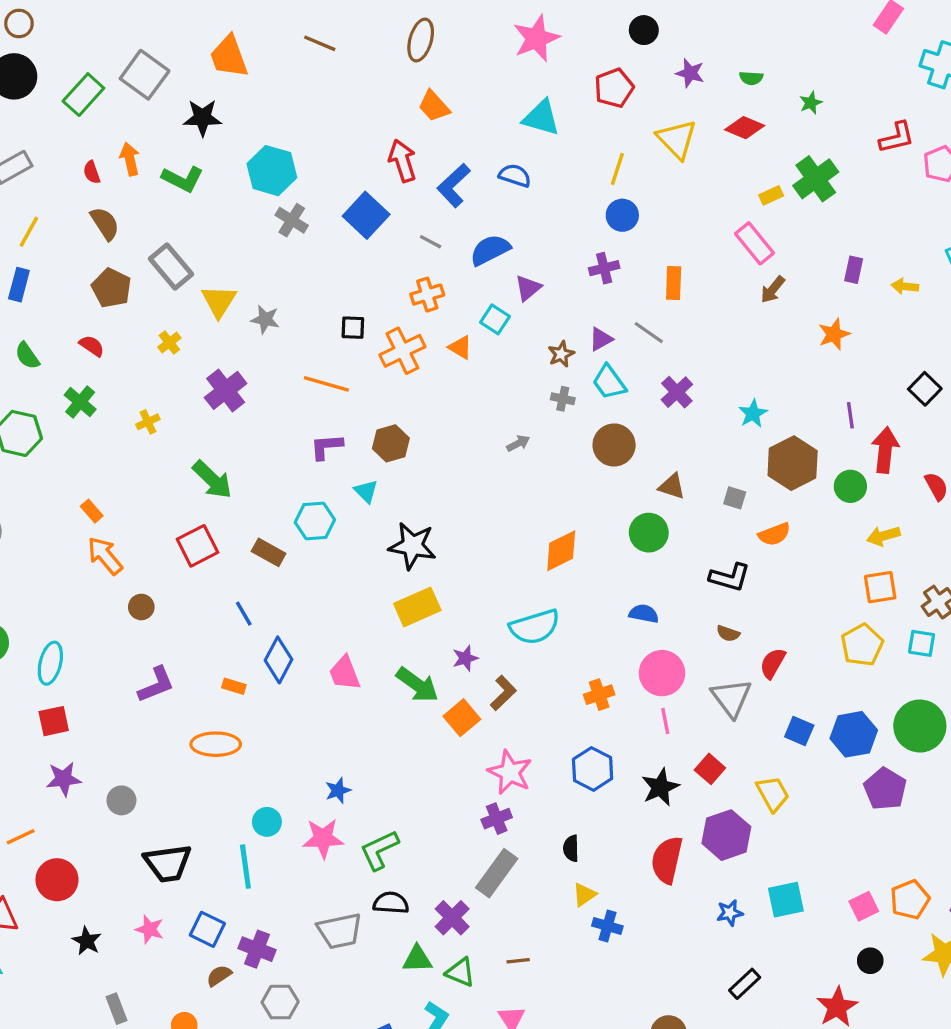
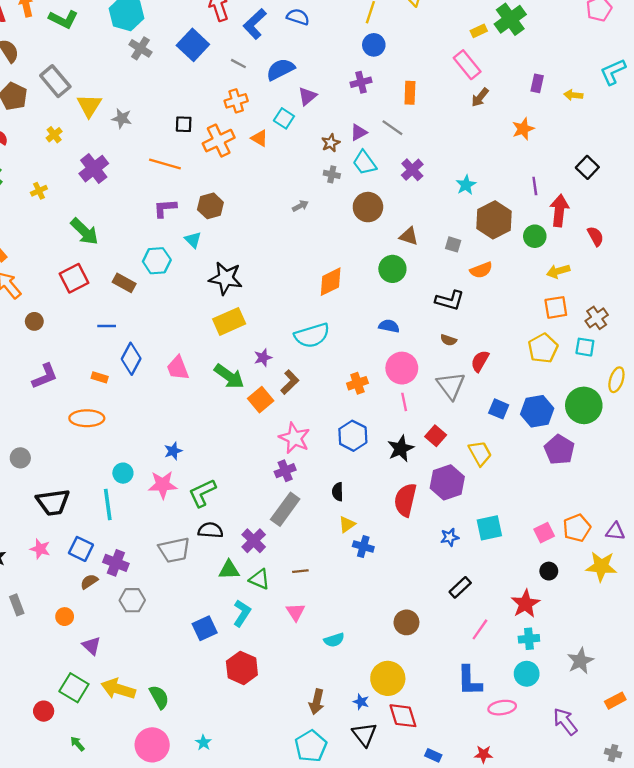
blue line: (244, 614) -> (107, 326), turned -60

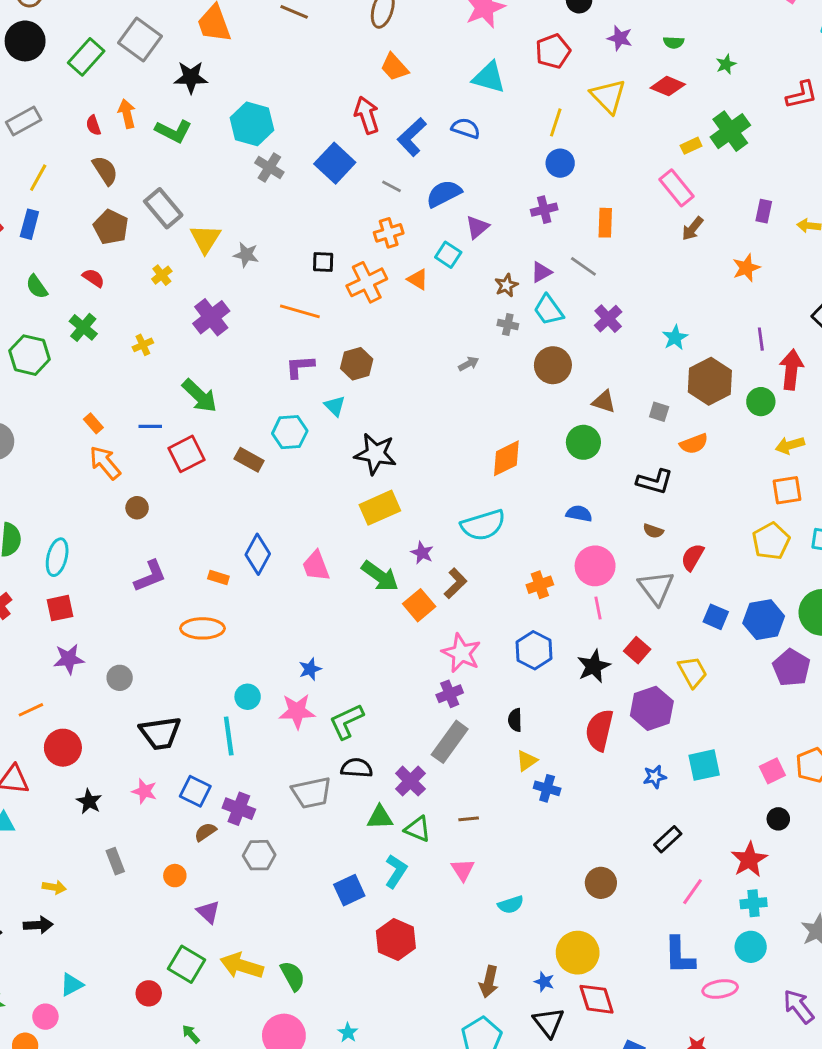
blue line: (107, 326) -> (150, 426), moved
purple star: (263, 358) -> (422, 553), turned -30

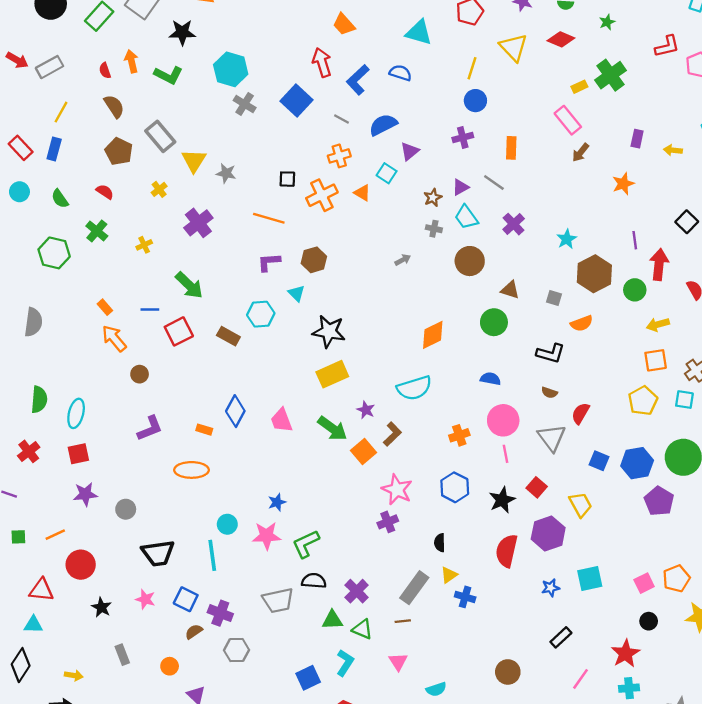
gray rectangle: (450, 742) -> (414, 588), moved

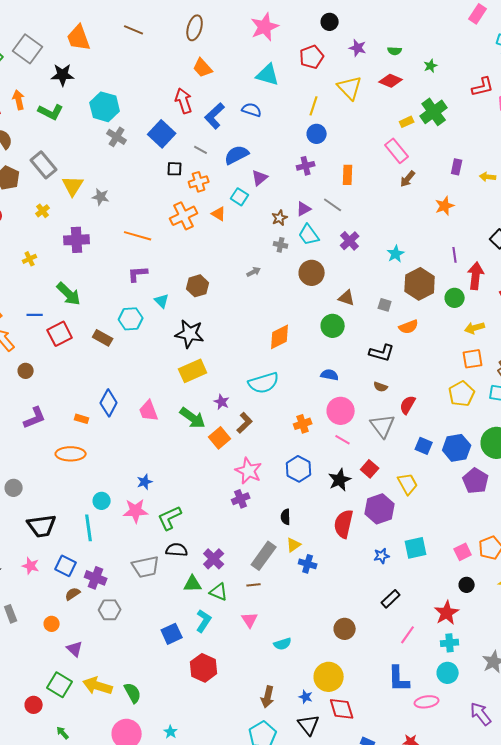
black square: (287, 179) -> (175, 169), moved
purple cross: (198, 223) -> (77, 240), turned 35
brown hexagon: (314, 260) -> (198, 286), moved
pink line: (505, 454) -> (343, 440), turned -49

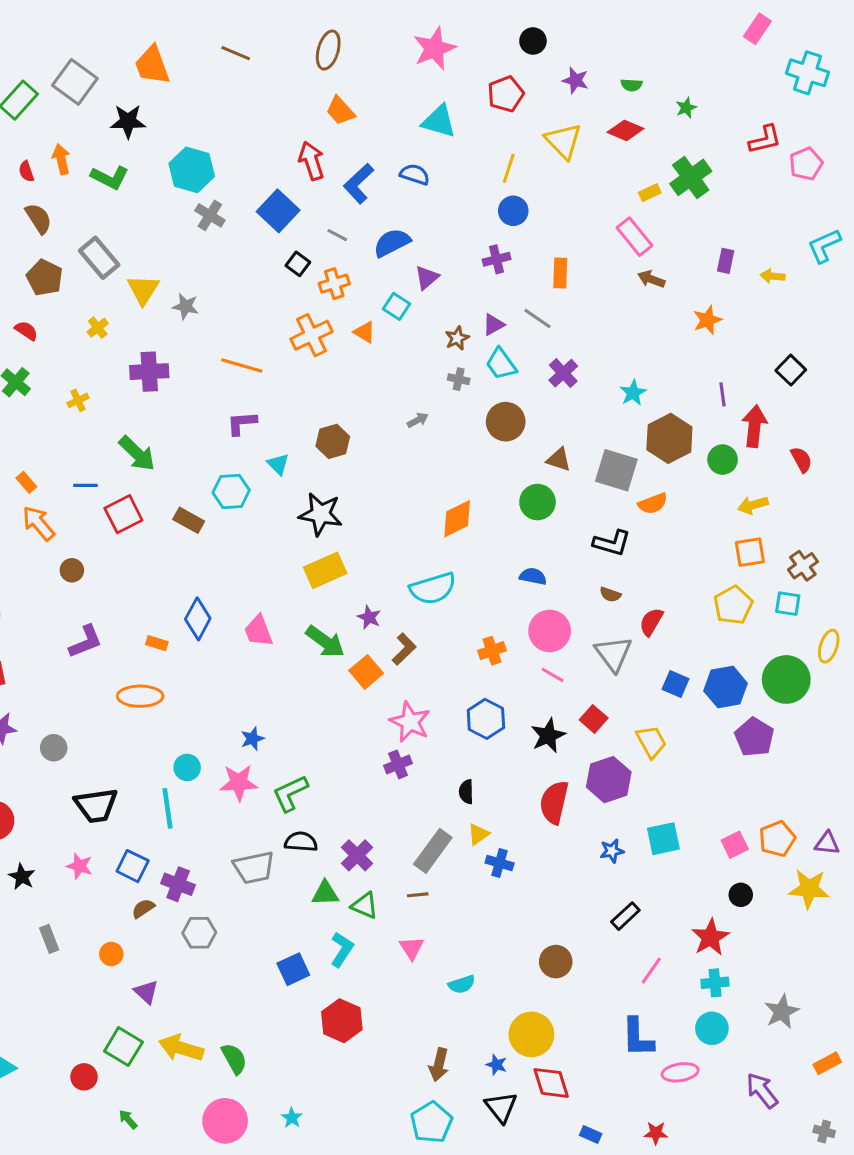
black square: (175, 169) -> (298, 264), turned 35
brown arrow: (408, 179) -> (651, 279), turned 72
gray square: (385, 305) -> (616, 470), size x2.0

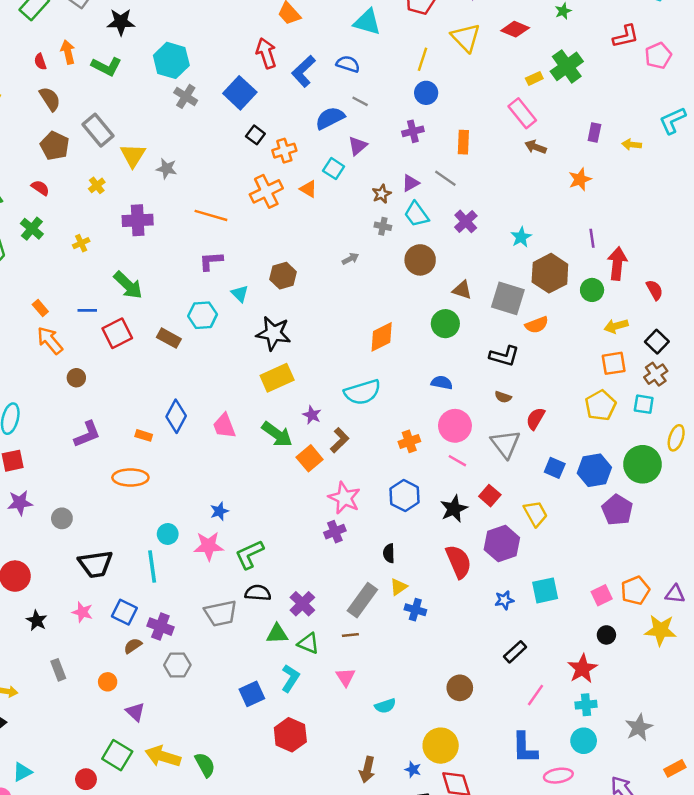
gray line: (337, 235) -> (360, 101), moved
black square: (791, 370) -> (657, 342), moved
red semicircle: (554, 802) -> (459, 562), turned 144

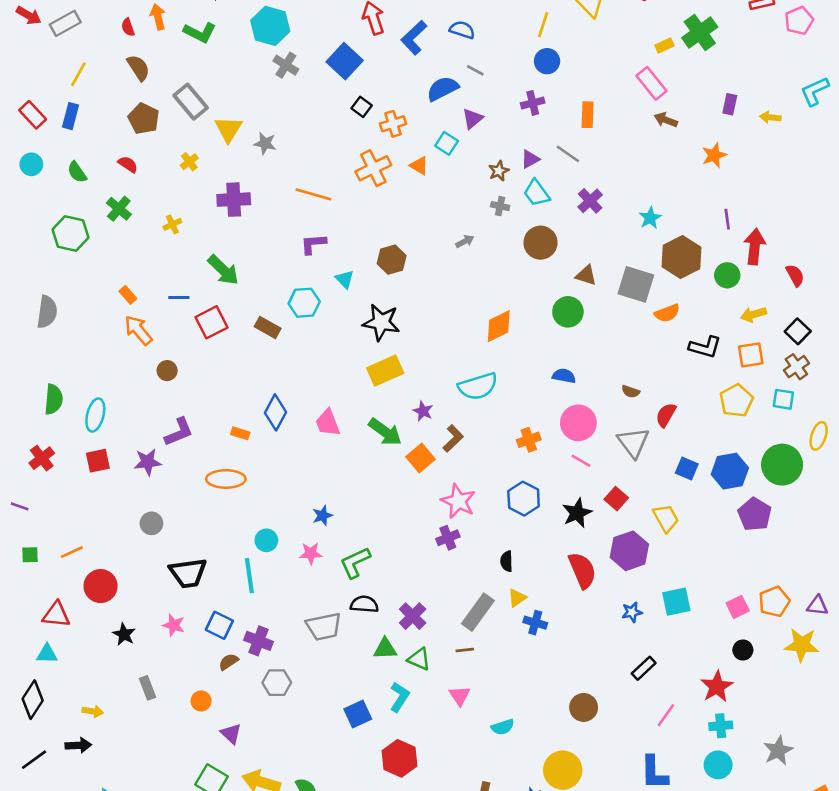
black L-shape: (504, 356) -> (705, 347), moved
purple star: (20, 503) -> (148, 462), moved
pink star: (209, 546) -> (311, 553), size x0.7

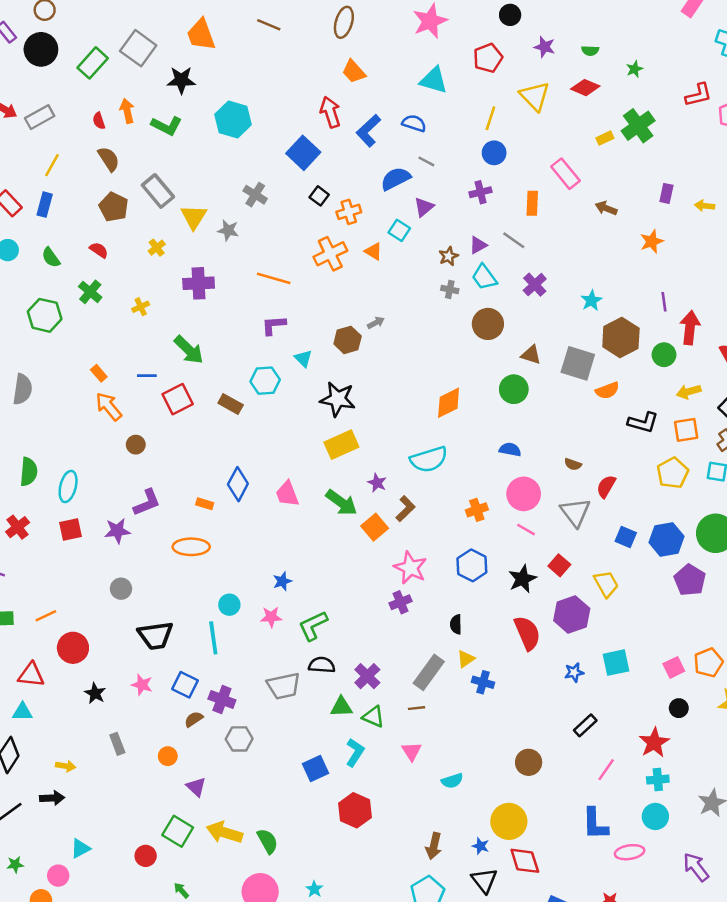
gray cross: (286, 65) -> (255, 195), moved
pink rectangle: (651, 83) -> (565, 174), moved
gray arrow: (465, 241) -> (376, 323), moved

